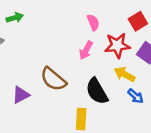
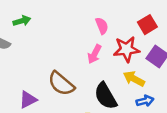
blue arrow: (135, 96) -> (145, 101), turned -56

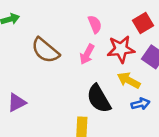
brown semicircle: (61, 84) -> (45, 50), moved

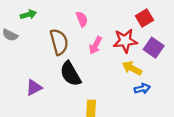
pink semicircle: (95, 24) -> (82, 19), moved
brown semicircle: (45, 50) -> (59, 42), turned -145
black semicircle: (99, 99) -> (70, 74), moved

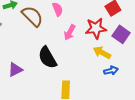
brown semicircle: (59, 42) -> (32, 16), moved, turned -30

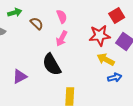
brown semicircle: (32, 16) -> (37, 24), size x0.6
pink arrow: (70, 32) -> (62, 38), moved

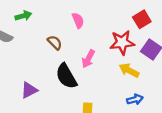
brown semicircle: (37, 24) -> (55, 43), moved
pink arrow: (62, 38) -> (88, 59), moved
blue arrow: (115, 78) -> (135, 99), moved

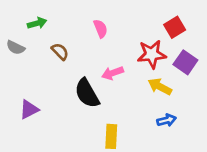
brown semicircle: (55, 43) -> (60, 52), moved
pink arrow: (88, 59) -> (113, 73), turned 42
purple triangle: (29, 90) -> (29, 109), moved

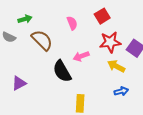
red square: (175, 27) -> (102, 16), moved
brown semicircle: (60, 52) -> (42, 40), size x1.6

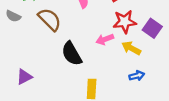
pink arrow: (81, 56) -> (105, 39), moved
purple triangle: (19, 83) -> (24, 77), moved

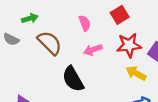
pink arrow: (105, 39) -> (93, 50), moved

